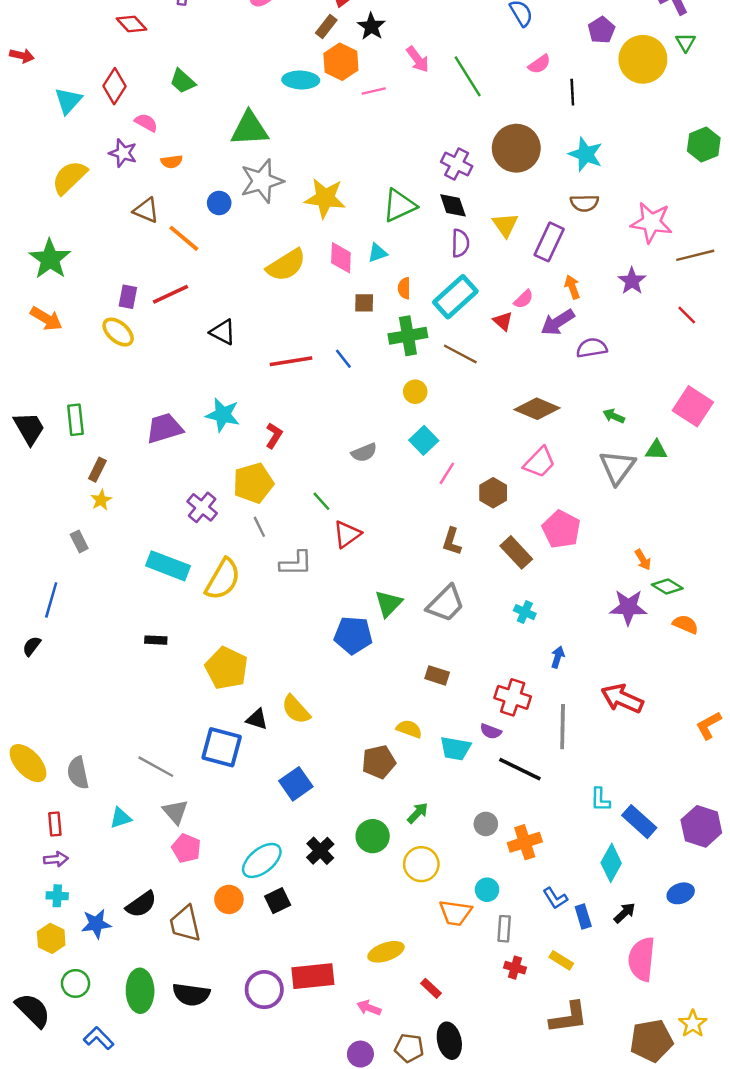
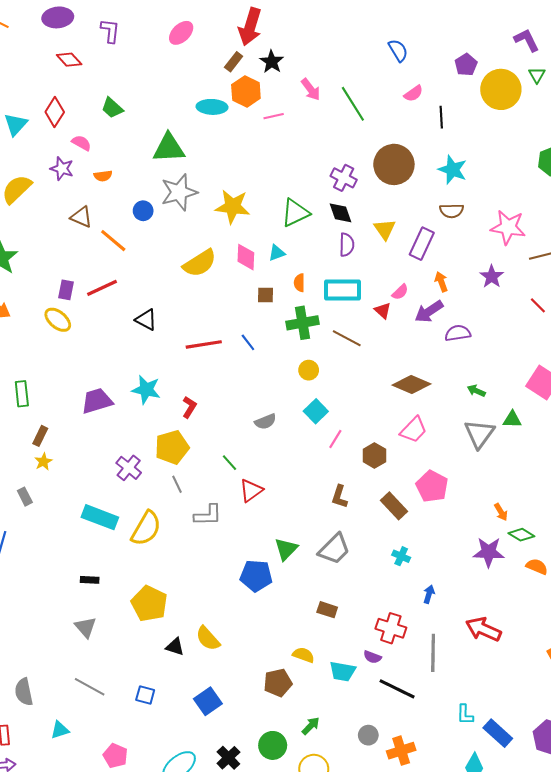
cyan rectangle: (455, 297) -> (343, 290), turned 42
blue square: (222, 747) -> (145, 695), moved, size x0.6
gray triangle: (175, 812) -> (86, 627), moved

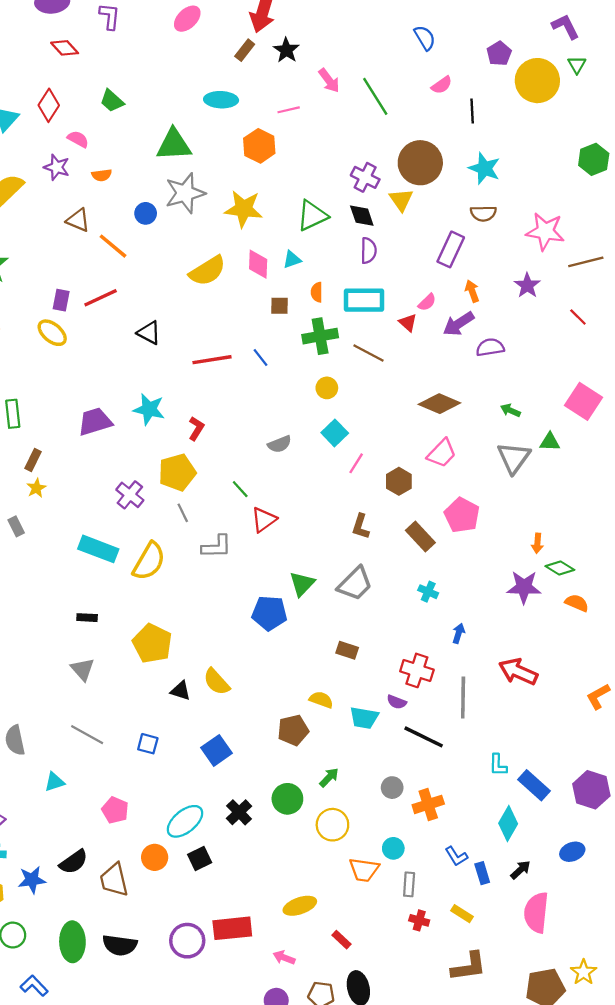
orange hexagon: (246, 91) -> (259, 146), moved
yellow triangle: (385, 229) -> (401, 200), moved
orange arrow: (501, 512) -> (537, 543), turned 36

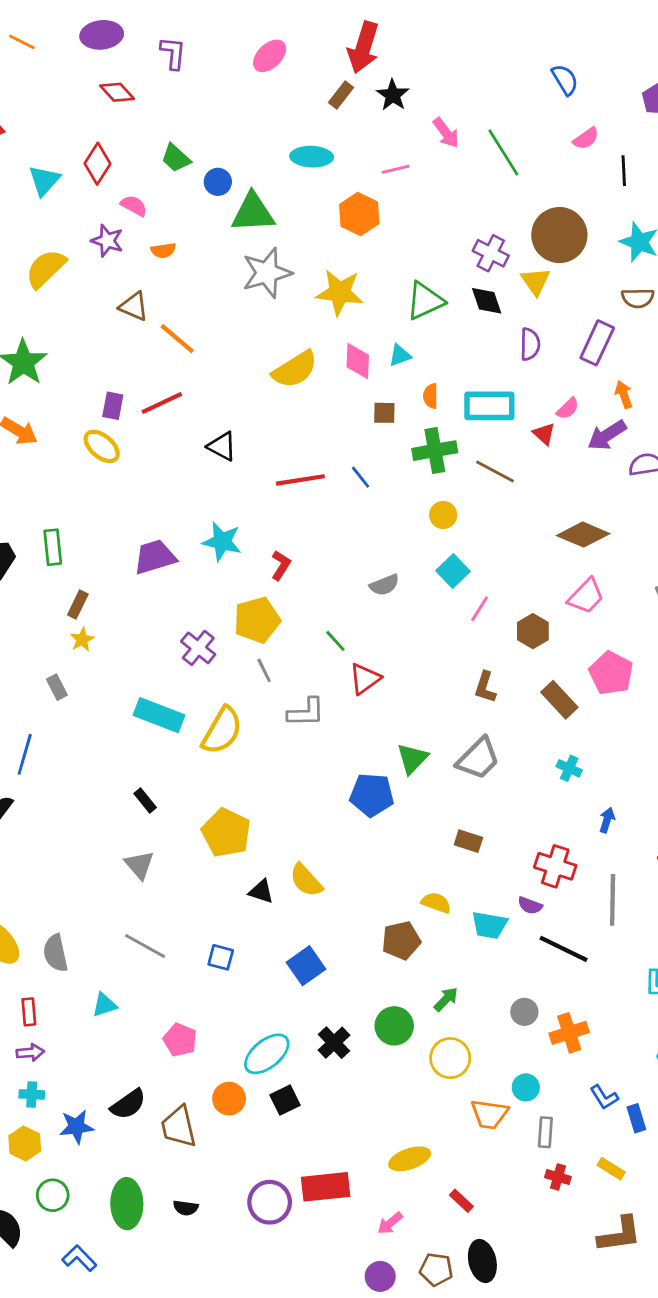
blue circle: (146, 213) -> (218, 182), moved
purple semicircle: (369, 251) -> (530, 344), moved
black rectangle: (87, 618) -> (145, 801), turned 48
black semicircle: (120, 945) -> (186, 1208), size x0.6
pink arrow: (284, 958) -> (390, 1223), turned -60

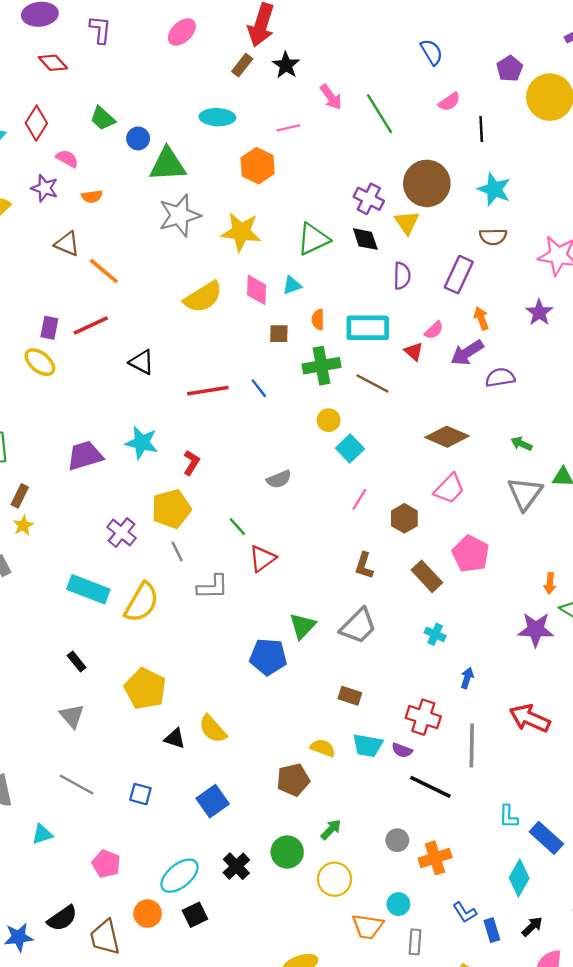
cyan square: (453, 571) -> (350, 448), moved
cyan trapezoid: (489, 925) -> (368, 746), moved

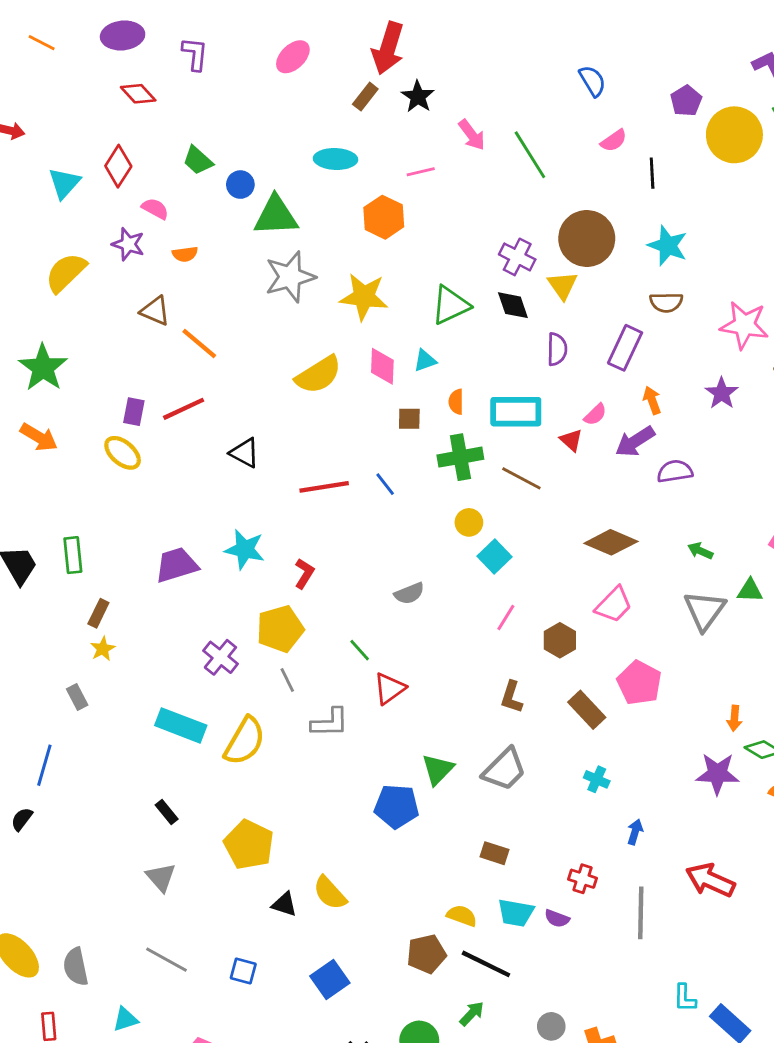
red cross: (423, 717) -> (582, 879), size x0.7
black line: (430, 787) -> (486, 964), moved

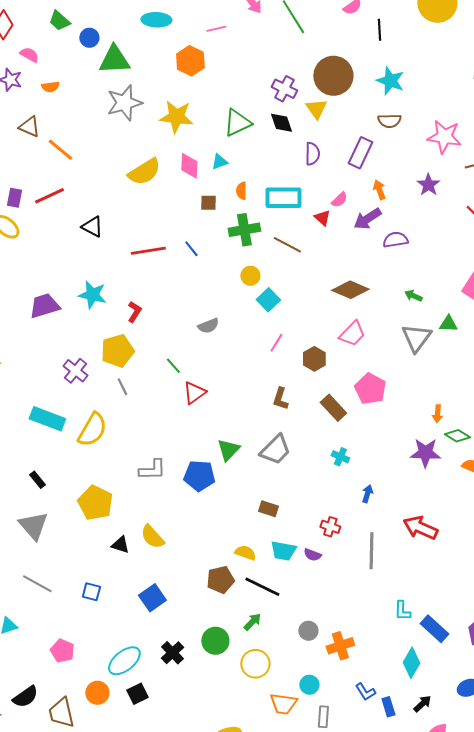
gray L-shape: (330, 723) -> (152, 470), moved
gray triangle: (161, 877) -> (33, 526), size x1.4

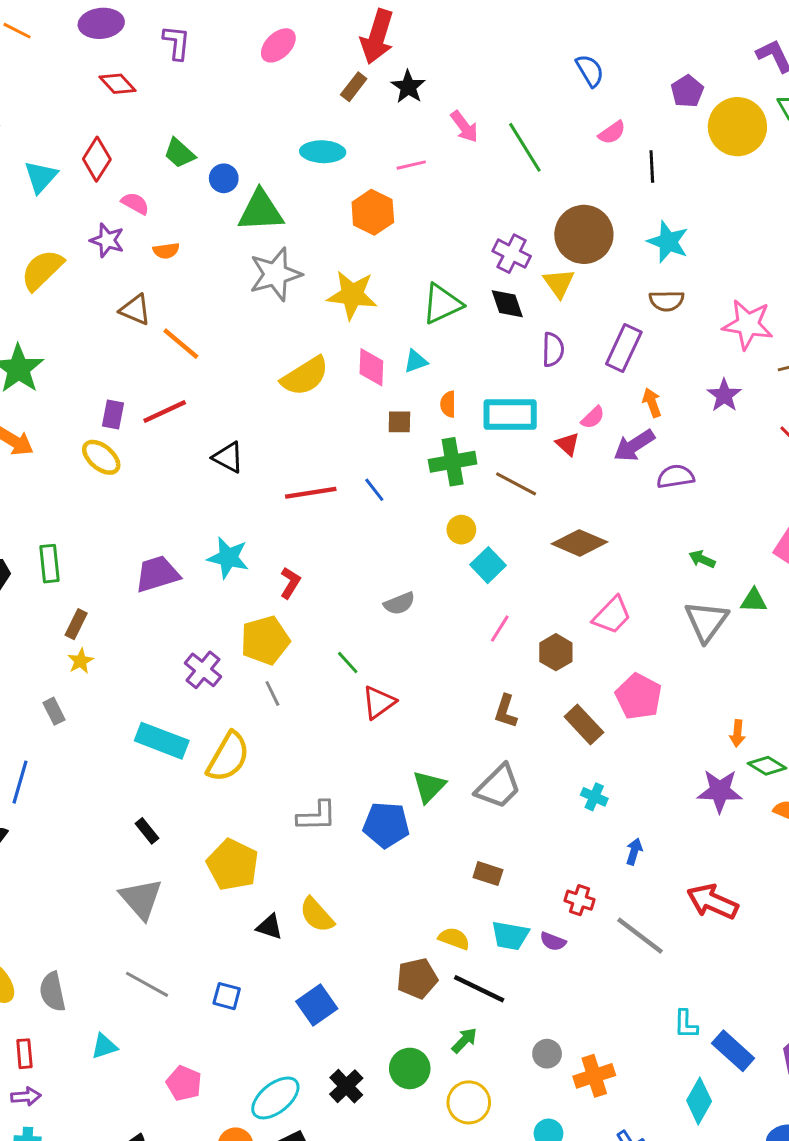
brown diamond: (350, 290) -> (579, 543), moved
gray line: (371, 551) -> (640, 936), turned -54

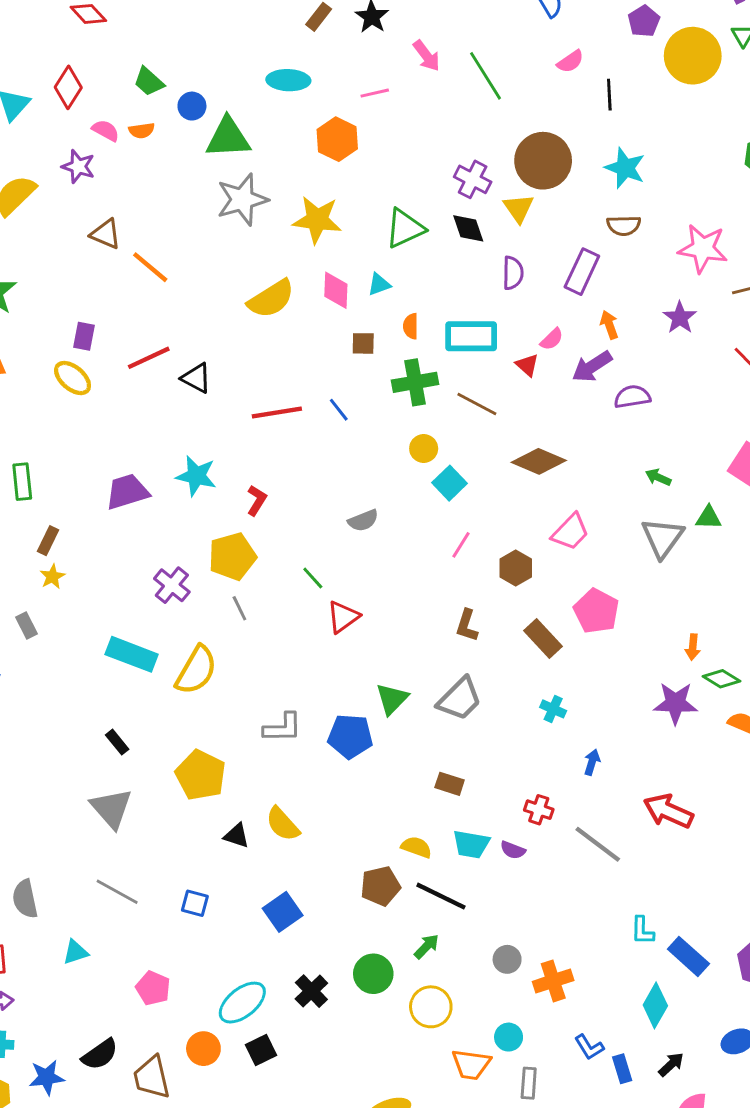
orange semicircle: (166, 251) -> (142, 131), moved
red line: (165, 412) -> (149, 358), moved

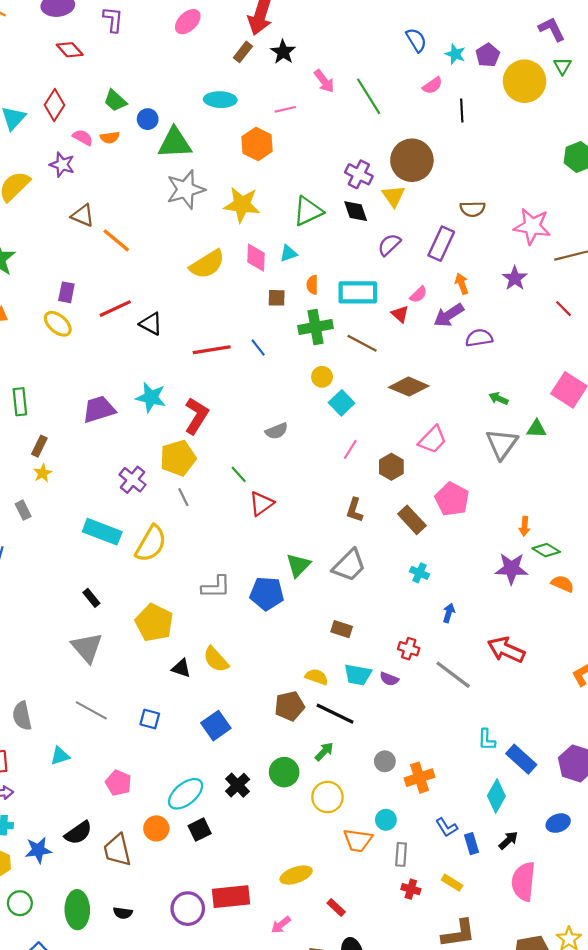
cyan star: (625, 168) -> (455, 54), moved, size x0.7
purple semicircle: (513, 273) -> (389, 245), turned -135
red L-shape: (257, 500) -> (196, 416), size x1.6

